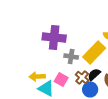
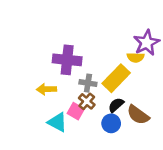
yellow arrow: (37, 76) -> (46, 89), moved
brown cross: (82, 78) -> (87, 101), moved

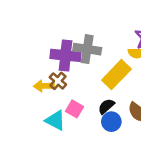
gray cross: (88, 83) -> (87, 49), moved, size x1.5
brown cross: (87, 101) -> (58, 81), moved
black semicircle: (116, 105) -> (106, 106), moved

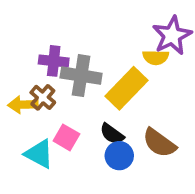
gray cross: (87, 49) -> (81, 76), moved
purple cross: (66, 55) -> (54, 61), size x0.7
black semicircle: (106, 106) -> (112, 134), turned -102

